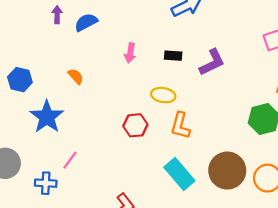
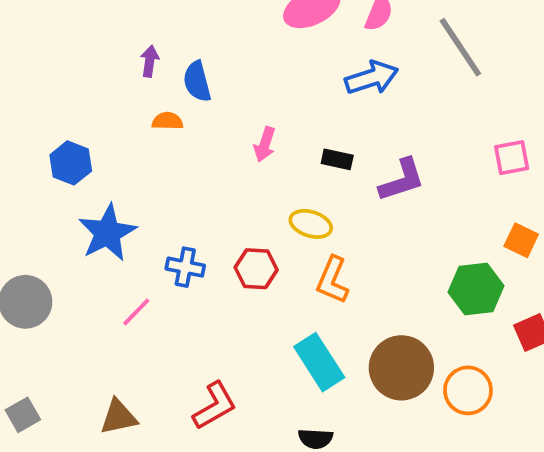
blue semicircle: (86, 22) -> (197, 81), turned -85
orange semicircle: (76, 76) -> (167, 121), moved, turned -54
blue cross: (46, 183) -> (185, 267), moved

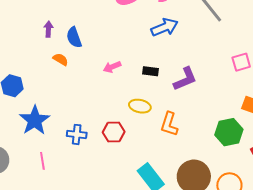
orange semicircle: (167, 121) -> (61, 59), turned 35
pink arrow: (265, 144) -> (112, 67), turned 54
orange L-shape: (333, 280) -> (169, 124), moved
pink line: (136, 312) -> (42, 161), moved, turned -48

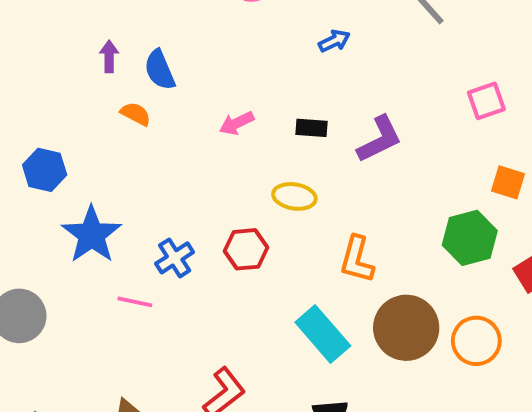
blue arrow: (165, 27) -> (334, 41), size x0.6
orange L-shape: (169, 124) -> (357, 259), moved
blue cross: (77, 134) -> (175, 258), turned -36
pink line: (42, 161) -> (135, 302), moved, turned -66

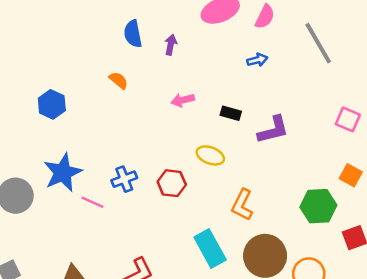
purple arrow: (109, 56) -> (171, 45), moved
blue semicircle: (160, 70) -> (133, 34), moved
pink square: (486, 101) -> (348, 119), turned 30
blue star: (92, 235) -> (63, 173), moved

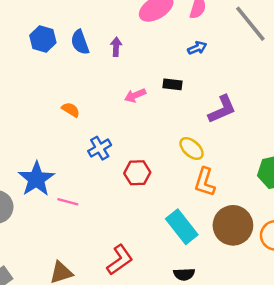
orange semicircle: (119, 80) -> (71, 110), moved
blue hexagon: (52, 104) -> (43, 39), moved
black rectangle: (231, 113) -> (172, 84), moved
yellow ellipse: (210, 155) -> (192, 149), moved, turned 30
blue cross: (124, 179) -> (100, 148), moved

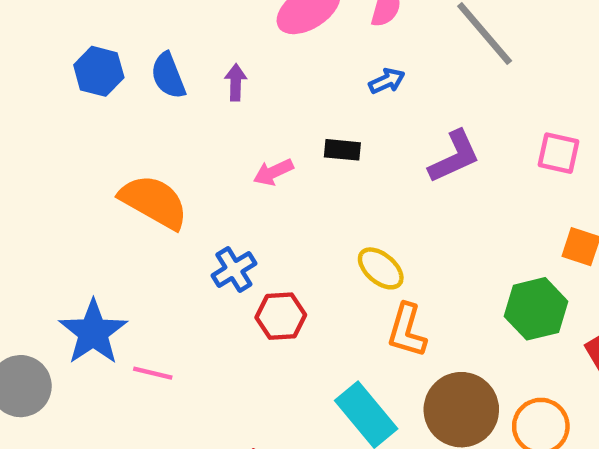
purple L-shape: (222, 109) -> (454, 157), moved
orange semicircle: (71, 110) -> (154, 202), size x2.0
blue cross: (100, 148) -> (234, 269), moved

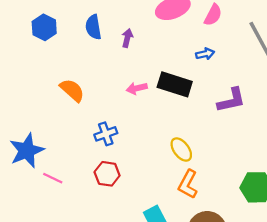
blue hexagon: (99, 71) -> (44, 27), moved
black rectangle: (342, 150) -> (175, 84), size x1.8
orange semicircle: (154, 202) -> (72, 90), size x0.7
red hexagon: (281, 316) -> (107, 174), moved

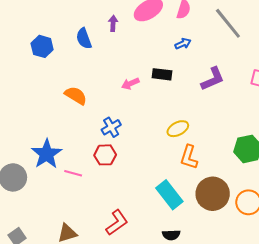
purple arrow: (127, 38) -> (113, 23), moved
black rectangle: (175, 84) -> (162, 74), size x0.7
yellow ellipse: (181, 149) -> (178, 129), turned -70
red hexagon: (107, 174) -> (105, 155), moved

